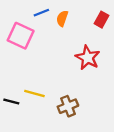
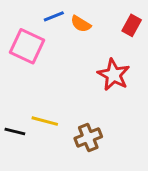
orange semicircle: (62, 18) -> (81, 24), turned -77

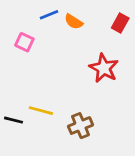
pink square: (27, 46) -> (24, 42), size x0.6

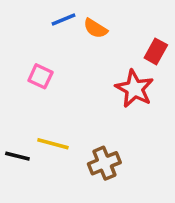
red rectangle: (120, 23) -> (156, 51), moved
pink square: (24, 42) -> (40, 76), moved

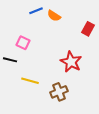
red star: (135, 89) -> (71, 62), moved
black line: (17, 156) -> (10, 60), moved

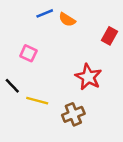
black line: (10, 60) -> (12, 86), moved, turned 32

